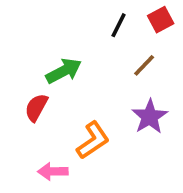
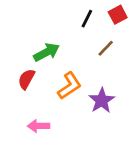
purple star: (150, 117) -> (102, 101), moved
orange L-shape: (93, 140) -> (69, 86), moved

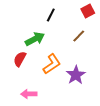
black line: (87, 19) -> (51, 15), moved

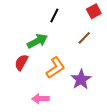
pink arrow: (29, 94) -> (40, 99), moved

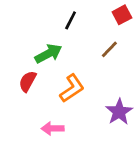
purple star: (81, 79) -> (119, 112), moved

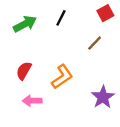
green arrow: (48, 54) -> (25, 24), moved
pink arrow: (53, 128) -> (32, 101), moved

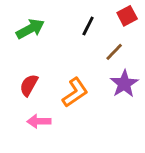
black line: (61, 18) -> (88, 26), moved
purple star: (103, 97) -> (124, 84), moved

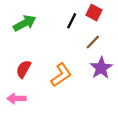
red square: (127, 16) -> (94, 13), moved, turned -35
pink arrow: (39, 121) -> (16, 98), moved

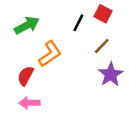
orange L-shape: (61, 75) -> (50, 54), moved
pink arrow: (16, 98) -> (29, 103), moved

